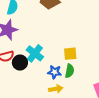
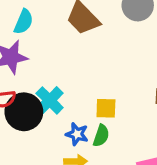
black circle: (20, 63) -> (24, 112), size x1.5

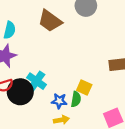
yellow square: (106, 108) -> (84, 88), moved, turned 32

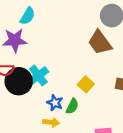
brown trapezoid: (50, 21) -> (100, 42), moved
yellow square: (84, 88) -> (86, 84), moved

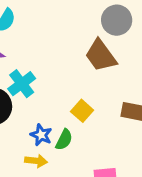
cyan cross: (38, 76) -> (22, 84), moved

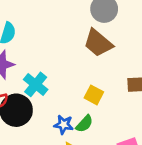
green semicircle: (64, 140) -> (84, 124), turned 30

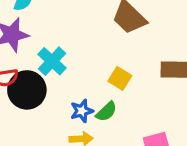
blue star: (64, 125) -> (82, 111), turned -30

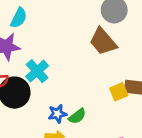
yellow square: (120, 78) -> (119, 92), moved, turned 30

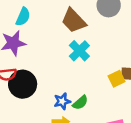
brown trapezoid: (103, 41) -> (74, 21), moved
cyan cross: (37, 71) -> (79, 51), moved

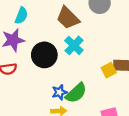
black circle: (23, 84) -> (44, 55), moved
green semicircle: (80, 103) -> (76, 93), size x1.5

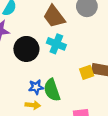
cyan cross: (74, 45) -> (56, 44), turned -30
green semicircle: (76, 93) -> (52, 90), turned 105

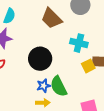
cyan cross: (56, 44) -> (79, 43), moved
black circle: (26, 49) -> (40, 59), moved

